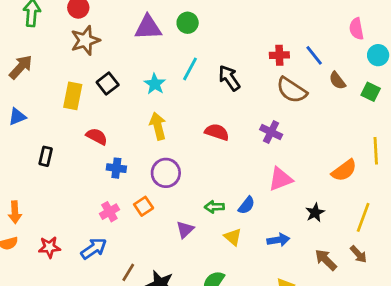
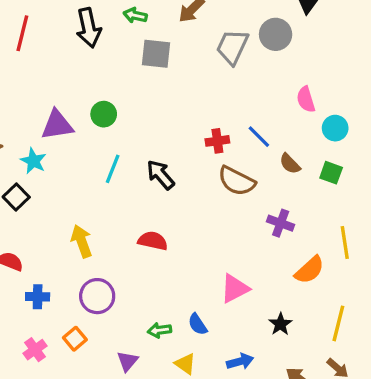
cyan star: (155, 84) -> (33, 161), moved
purple cross: (271, 132) -> (281, 223), moved
blue semicircle: (247, 205) -> (198, 324), turned 114

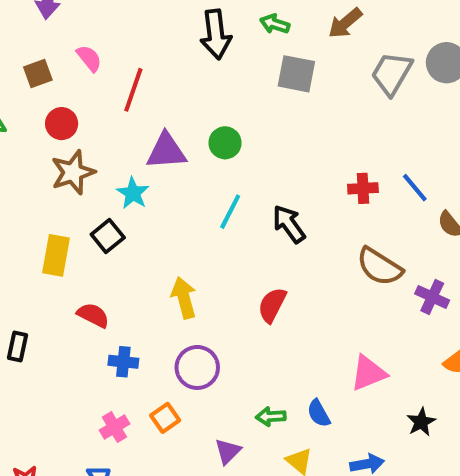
red line: (22, 33) -> (133, 90), moved
brown semicircle: (237, 181) -> (380, 267), moved
red semicircle: (153, 241) -> (272, 305), turned -80

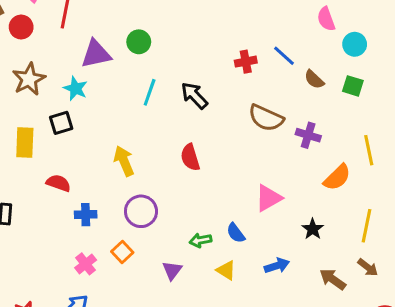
red circle: (62, 124) -> (21, 27), moved
black square: (108, 236) -> (61, 123), turned 30
red semicircle: (272, 305) -> (190, 157), turned -36

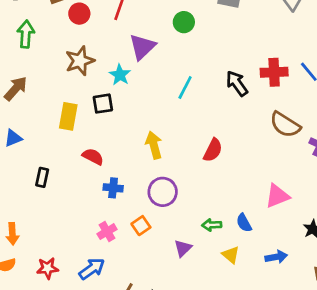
green circle: (139, 42) -> (184, 22), moved
purple triangle: (96, 54) -> (142, 47), turned -40
red cross: (246, 62) -> (274, 72), size x1.4
black arrow: (194, 96) -> (237, 83), moved
red semicircle: (190, 157) -> (213, 150), turned -145

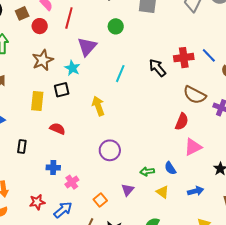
yellow arrow: (154, 145) -> (98, 106), moved
red semicircle: (213, 150) -> (182, 122), moved
blue cross: (113, 188) -> (53, 168), moved
orange square: (141, 226) -> (100, 200), moved
red star: (48, 268) -> (37, 202), moved

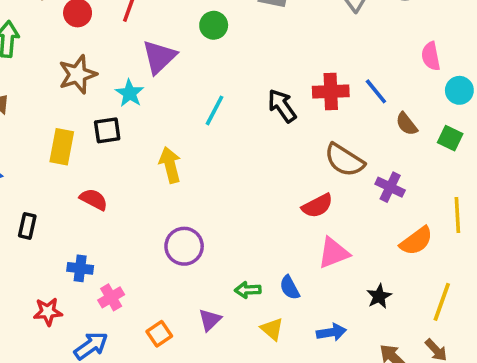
red semicircle: (182, 122) -> (317, 206), turned 36
red star: (37, 202) -> (48, 312), moved

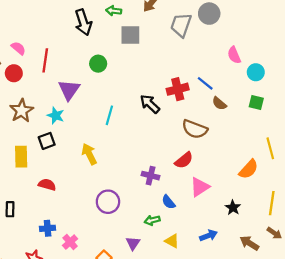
brown semicircle: (407, 124) -> (219, 103), moved
purple cross: (390, 187) -> (151, 176), moved
blue semicircle: (290, 288) -> (169, 202), moved

